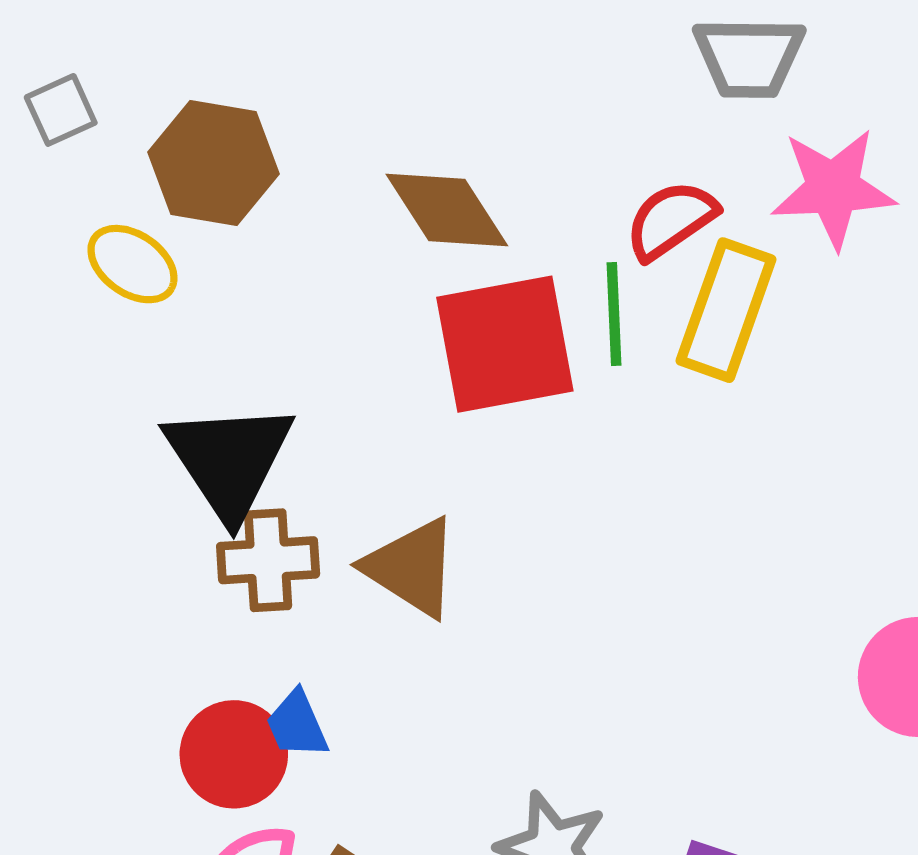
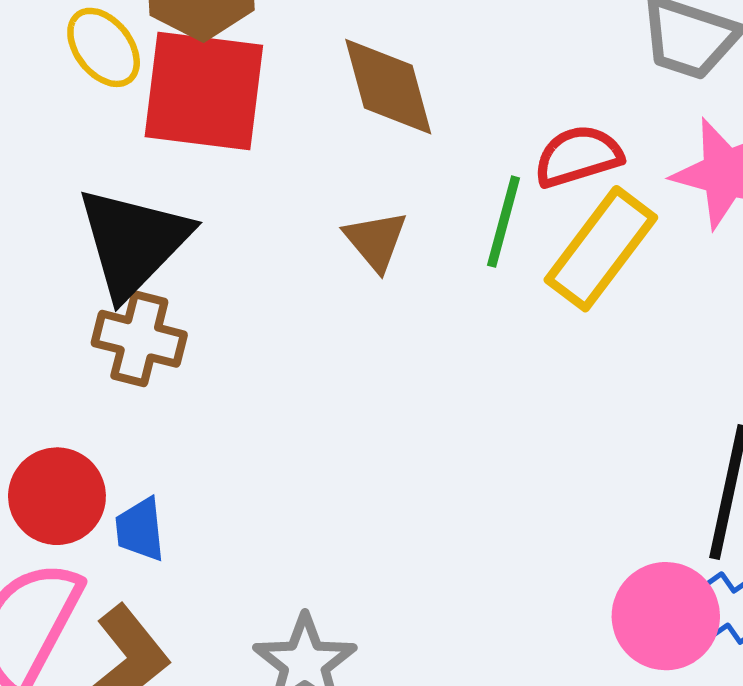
red square: (505, 344) -> (204, 91), moved
brown triangle: (412, 567) -> (376, 241), moved, size x0.7
blue trapezoid: (297, 724) -> (140, 529), moved

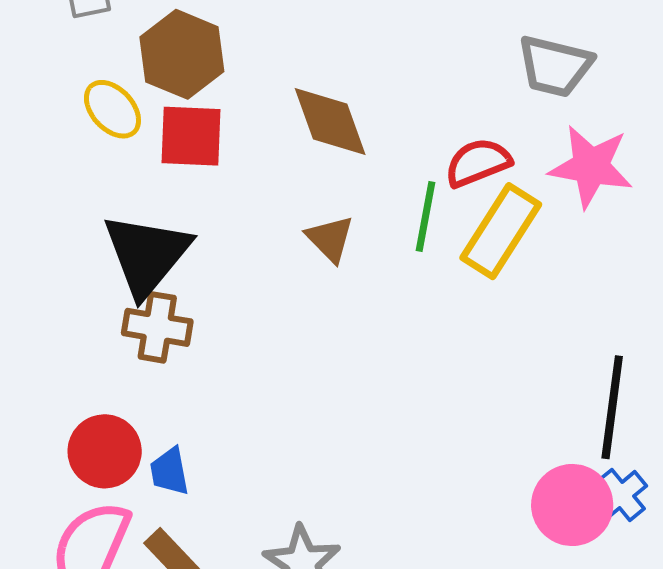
red square: (204, 91) -> (191, 136), size x0.7

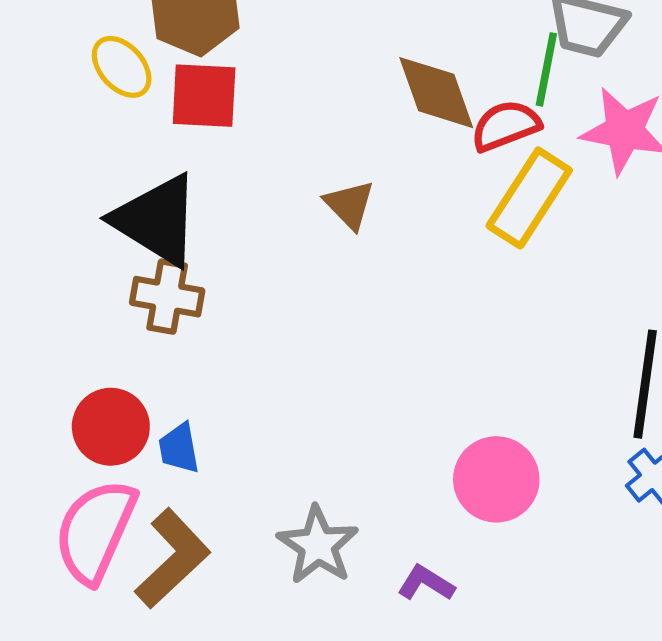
brown diamond: (330, 122) -> (436, 93), moved
green line: (426, 217) -> (546, 69), moved
black triangle: (147, 255) -> (157, 220), turned -38
pink circle: (572, 505) -> (496, 479), moved

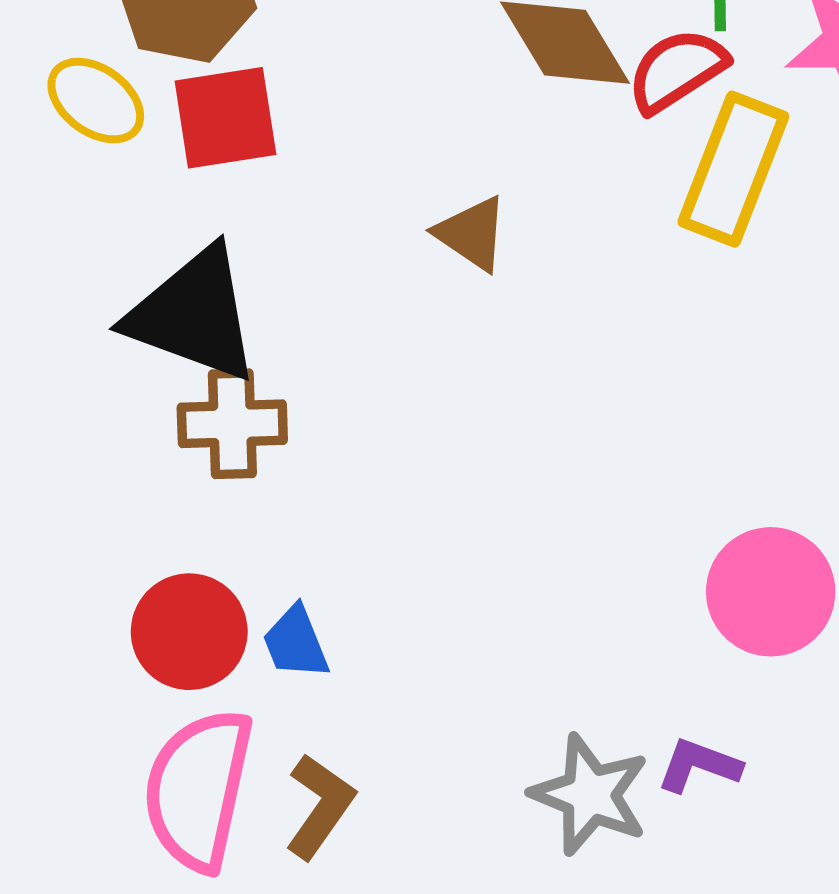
gray star: (318, 545) -> (590, 795), moved
brown L-shape: (172, 558) -> (320, 806), size x0.7

